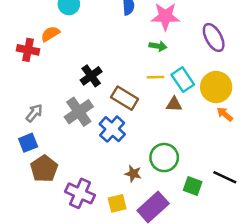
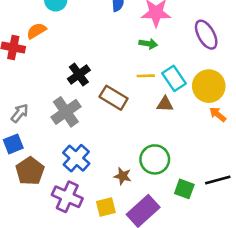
blue cross: (112, 129) -> (76, 158), moved
black line: (225, 177) -> (218, 180), turned -40

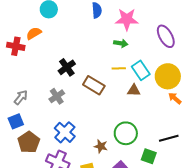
gray cross: (66, 112) -> (57, 96), size x0.7
black line: (218, 180) -> (169, 138), moved

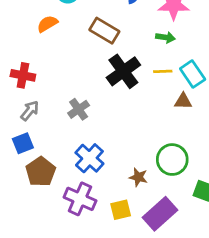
red cross: (16, 46) -> (23, 75), moved
black cross: (67, 67) -> (123, 71), moved, size x1.4
brown rectangle: (94, 85) -> (104, 31), moved

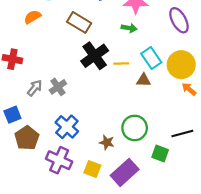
yellow line: (163, 71) -> (121, 64), moved
gray arrow: (30, 111) -> (35, 88), moved
yellow square: (121, 210) -> (92, 169), turned 35

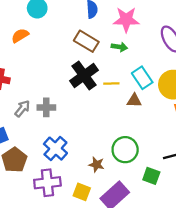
brown rectangle: (79, 22) -> (86, 41), moved
gray cross: (58, 87) -> (46, 107), turned 35
purple cross: (59, 160) -> (47, 183), turned -30

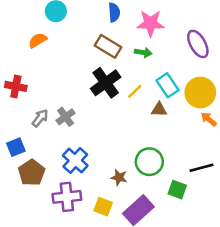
yellow line: (111, 83) -> (135, 91), turned -42
gray cross: (46, 107) -> (66, 117), turned -36

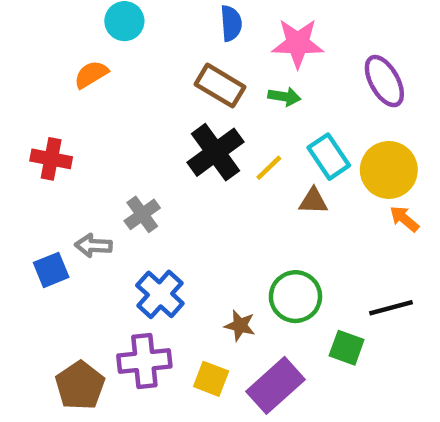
gray arrow: (40, 118) -> (93, 245), moved, turned -126
brown pentagon: (32, 173) -> (80, 385), moved

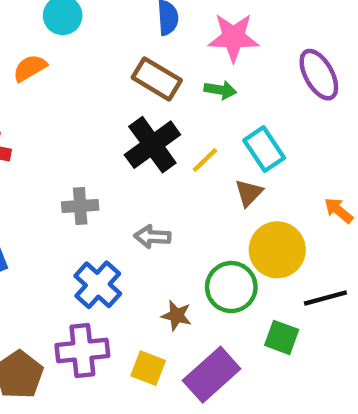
yellow circle: (389, 170) -> (277, 250), moved
brown triangle: (313, 201) -> (249, 193), turned -48
gray cross: (142, 214) -> (80, 206), turned 32
gray arrow: (93, 245) -> (152, 237), moved

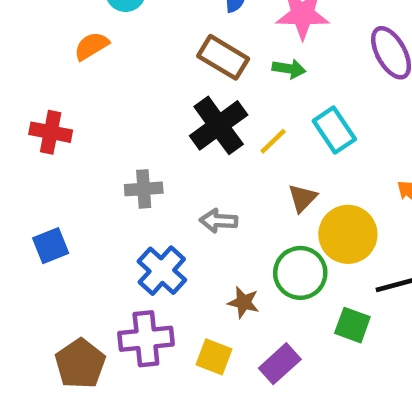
brown triangle: (249, 193) -> (303, 198), moved
purple rectangle: (212, 375) -> (280, 364), size x0.7

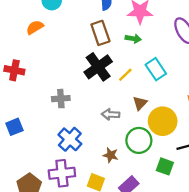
brown rectangle: (223, 57) -> (100, 33), turned 40
gray arrow: (219, 221) -> (111, 114), moved

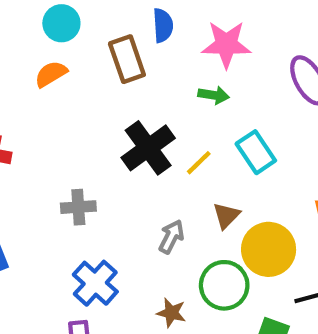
orange semicircle: (35, 27) -> (51, 74), moved
brown rectangle: (100, 33) -> (127, 59), moved
gray arrow: (111, 114) -> (171, 237), turned 114

